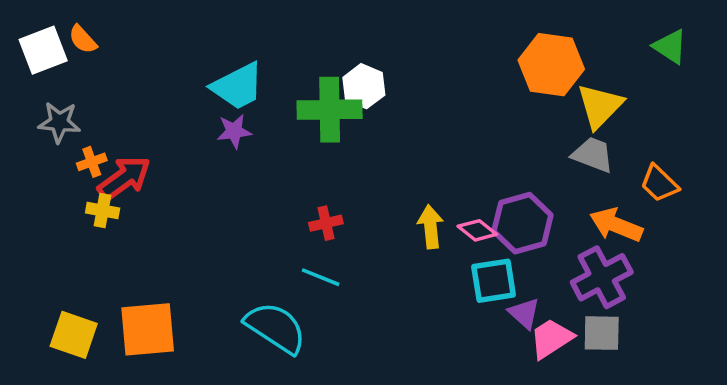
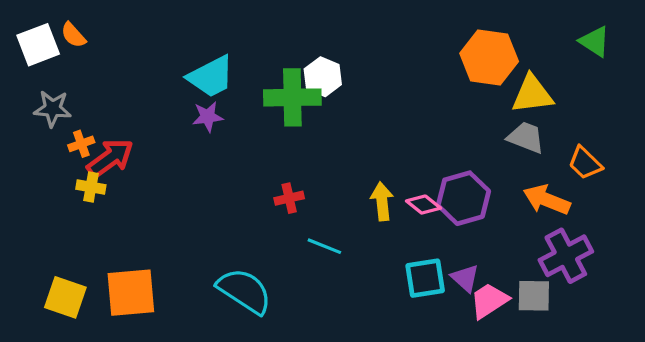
yellow triangle: (600, 106) -> (532, 94), turned 39
cyan line: (321, 277) -> (324, 246), moved
purple cross: (602, 277) -> (566, 256), moved
cyan square: (494, 281) -> (425, 278), moved

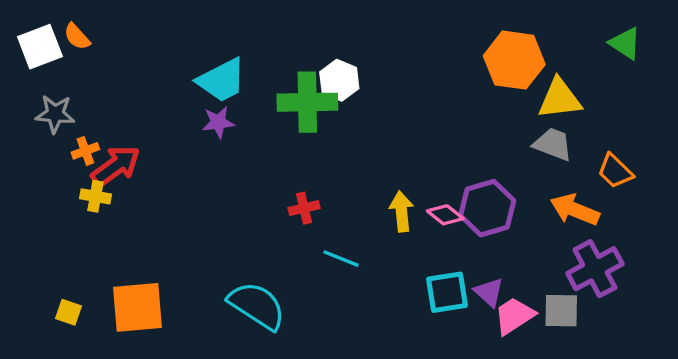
yellow square: (65, 297) -> (69, 312), size x0.6

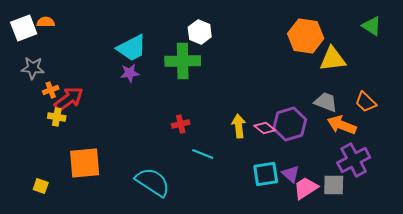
orange semicircle: (77, 37) -> (46, 22), turned 132
white hexagon: (339, 80) -> (200, 32), moved
gray trapezoid: (553, 144) -> (326, 102), moved
orange square: (138, 307) -> (85, 163), moved

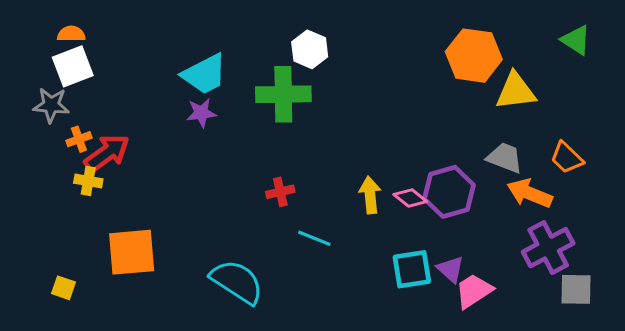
white square: (24, 28) -> (73, 66), moved
gray square: (334, 185) -> (576, 289), moved

